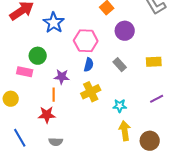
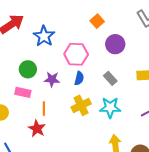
pink rectangle: (25, 72) -> (23, 92), moved
purple star: (62, 77) -> (52, 79), moved
cyan star: (120, 106) -> (110, 107), moved, size x1.5
red star: (47, 115) -> (37, 129), turned 30

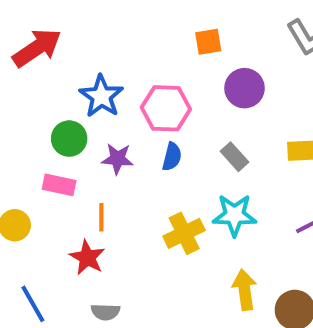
orange square: (97, 21) -> (208, 42), turned 32
blue star: (44, 36) -> (101, 96), moved
yellow cross: (81, 105) -> (184, 233), moved

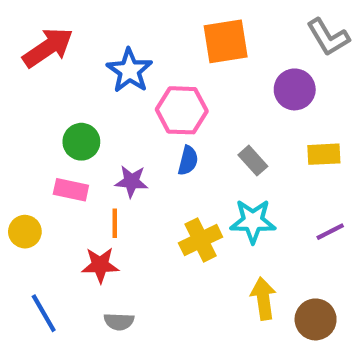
orange square: (208, 42) -> (226, 41), size x1.6
purple circle: (245, 88) -> (295, 89), moved
blue star: (101, 96) -> (129, 71), moved
purple star: (118, 159) -> (132, 181), moved
red star: (87, 257) -> (100, 265), turned -30

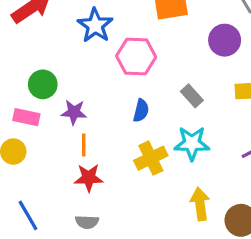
green circle: (81, 142) -> (43, 84), moved
blue semicircle: (188, 161) -> (141, 111), moved
purple star: (132, 181) -> (74, 112), moved
pink rectangle: (71, 190) -> (26, 117), moved
red star: (100, 265) -> (89, 178), moved

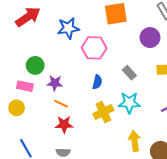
blue star: (95, 25) -> (68, 28), turned 30
orange line: (84, 145) -> (61, 104), turned -64

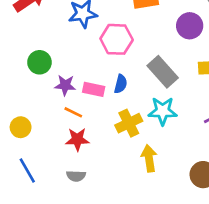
gray rectangle: (129, 73) -> (163, 72), size x1.6
pink rectangle: (25, 86) -> (94, 89), moved
yellow circle: (17, 108) -> (21, 127), moved
yellow arrow: (134, 141) -> (149, 158), moved

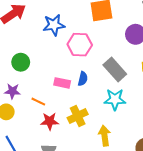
purple star: (65, 85) -> (12, 91), moved
orange line: (73, 112) -> (38, 102), moved
yellow cross: (129, 123) -> (78, 116), moved

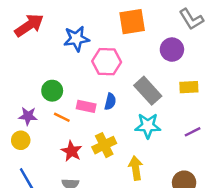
green circle: (21, 62) -> (52, 91), moved
orange line: (38, 102) -> (62, 117), moved
red star: (50, 121) -> (72, 151), turned 30

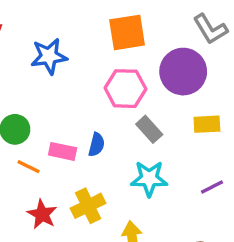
purple circle: (172, 50) -> (183, 72), size x1.4
pink hexagon: (107, 62) -> (125, 89), moved
gray rectangle: (148, 91) -> (149, 129), size x0.7

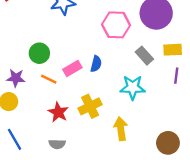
gray rectangle: (149, 129) -> (144, 56), moved
pink rectangle: (63, 151) -> (72, 69), turned -42
purple line: (212, 187) -> (176, 76), moved, turned -56

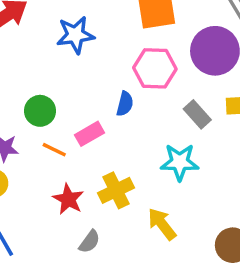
blue semicircle: (96, 64) -> (125, 104), moved
yellow arrow: (121, 129) -> (162, 224), turned -30
gray semicircle: (57, 144) -> (90, 242), moved, turned -56

